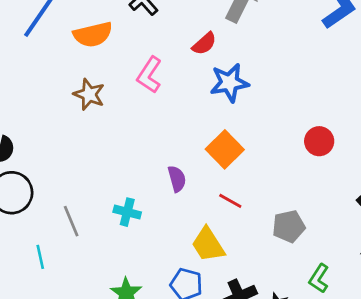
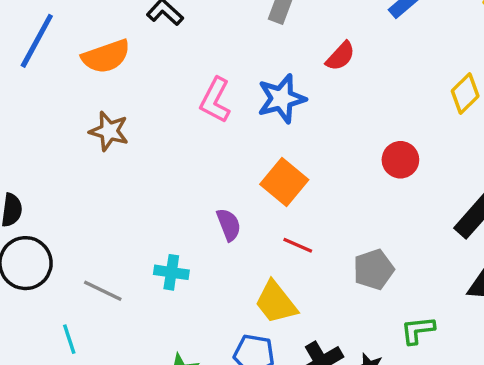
red semicircle: (204, 44) -> (340, 56), moved
pink L-shape: (149, 75) -> (215, 100), moved
gray line: (71, 221) -> (103, 291), turned -36
green L-shape: (319, 278) -> (418, 330), turned 56

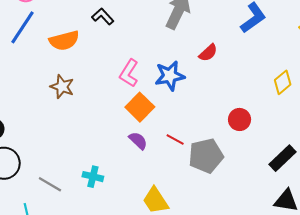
orange square: (284, 182) -> (140, 107), moved
purple semicircle: (229, 225) -> (138, 141), moved, turned -30
red line: (298, 245) -> (175, 140), moved
gray pentagon: (374, 269) -> (206, 156), moved, size x1.4

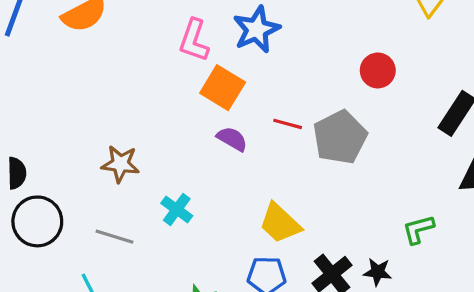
brown star: (62, 87) -> (120, 164), moved
cyan cross: (93, 177) -> (177, 209), turned 36

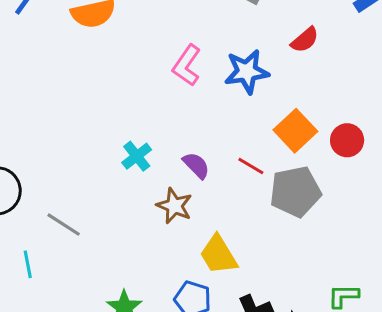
orange square: (223, 88) -> (295, 131), moved
brown star: (120, 164) -> (174, 206), moved
cyan cross: (177, 209) -> (137, 156), moved

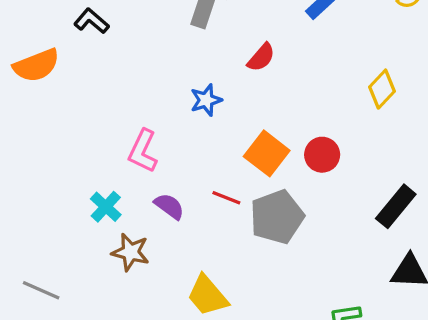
pink L-shape: (187, 65) -> (143, 151), moved
blue star: (247, 72) -> (206, 100), size x0.7
brown star: (174, 206) -> (131, 252), moved

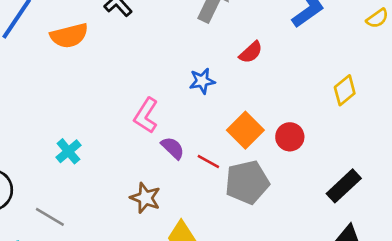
purple semicircle: (169, 206) -> (173, 148), moved
cyan cross: (106, 207) -> (68, 151), moved
brown star: (131, 252) -> (145, 198), moved

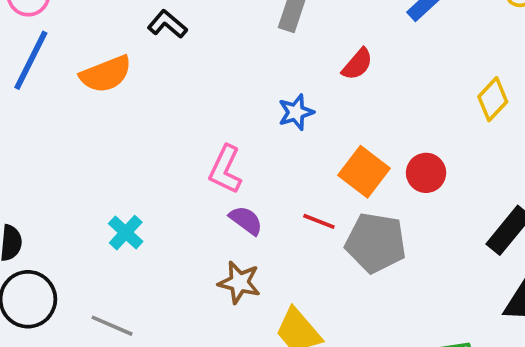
purple semicircle: (173, 148) -> (246, 220), moved
gray pentagon: (247, 182) -> (376, 243), turned 30

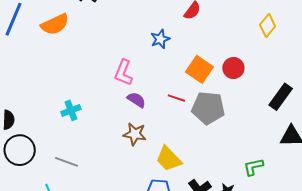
cyan cross: (126, 233) -> (71, 110), turned 30

